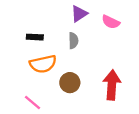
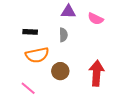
purple triangle: (79, 14) -> (68, 12), turned 35

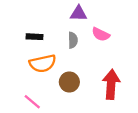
pink semicircle: (96, 19) -> (101, 34), moved

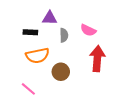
purple triangle: (79, 13) -> (50, 18), moved
red arrow: (111, 84) -> (97, 59), moved

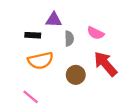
red arrow: (97, 59) -> (105, 64), turned -45
brown circle: (61, 72) -> (76, 75), moved

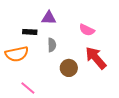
gray semicircle: (69, 39) -> (52, 45), moved
orange semicircle: (40, 61) -> (17, 54), moved

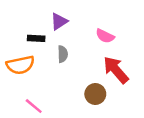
purple triangle: (49, 18) -> (59, 21), turned -35
brown circle: (69, 68) -> (95, 94), moved

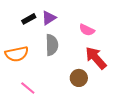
black rectangle: (36, 38) -> (29, 19), moved, turned -32
gray semicircle: (63, 54) -> (52, 45), size x1.5

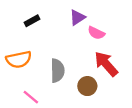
purple triangle: (49, 18) -> (77, 17), moved
gray semicircle: (52, 45) -> (57, 71), moved

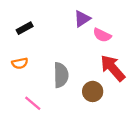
black rectangle: (32, 21) -> (25, 28), moved
orange semicircle: (19, 59) -> (20, 63), size x0.6

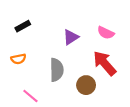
purple triangle: (82, 19) -> (71, 37), moved
pink semicircle: (102, 35) -> (106, 33), moved

